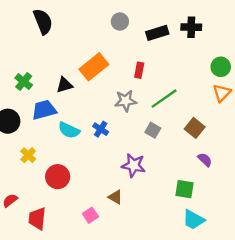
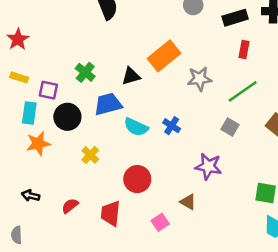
red rectangle: (139, 70) -> (244, 49), moved
gray star: (126, 101) -> (200, 79), moved
red circle: (58, 177) -> (137, 179), moved
red trapezoid: (37, 219) -> (111, 213), moved

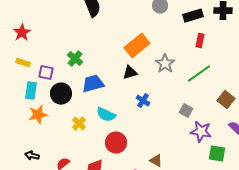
black triangle: (131, 76) -> (130, 73), moved
gray star: (200, 79) -> (165, 64), turned -30
cyan semicircle: (136, 127) -> (106, 115), moved
gray square: (230, 127) -> (186, 111), moved
purple star: (208, 166) -> (201, 132), moved

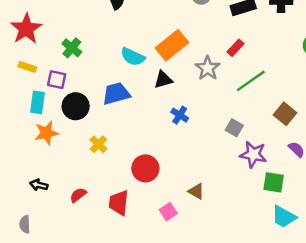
red star: (22, 33) -> (26, 29), size x1.4
red rectangle: (200, 41) -> (236, 48), moved, turned 32
green cross: (75, 59) -> (72, 48), moved
cyan semicircle: (106, 115) -> (133, 57), moved

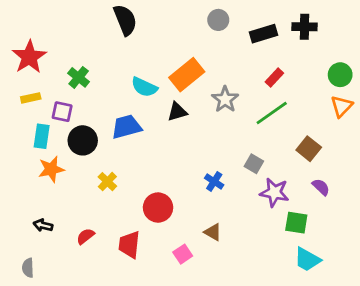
red rectangle: (236, 48) -> (274, 77), moved
yellow rectangle: (27, 67) -> (31, 98), turned -30
blue cross: (180, 115) -> (214, 182), moved

